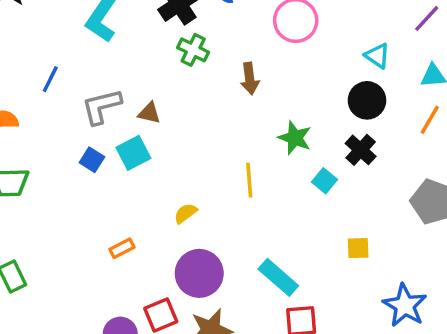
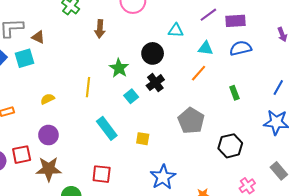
cyan triangle: (377, 56) -> (176, 30), turned -42
black circle: (367, 100) -> (153, 53), moved
purple circle: (199, 273) -> (48, 135), size x0.7
cyan rectangle: (278, 277) -> (107, 128), moved

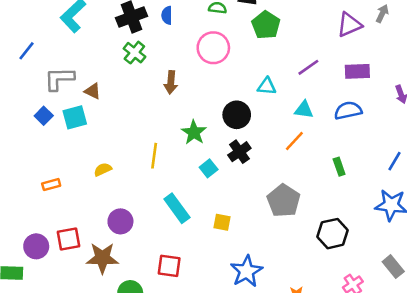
purple rectangle: (236, 21) -> (357, 71), moved
purple circle: (48, 135) -> (120, 221), moved

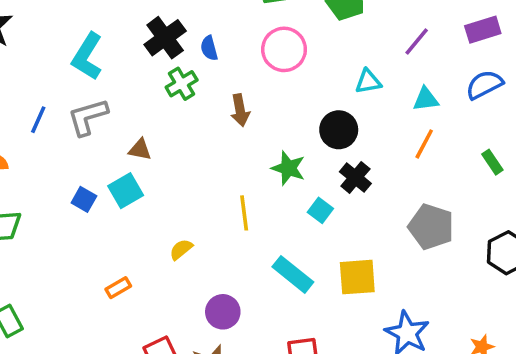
blue semicircle: (167, 15) -> (209, 48), moved
green cross: (134, 53) -> (182, 84), turned 35
gray L-shape: (59, 79) -> (88, 117), moved
yellow square: (222, 222) -> (357, 277), size x1.6

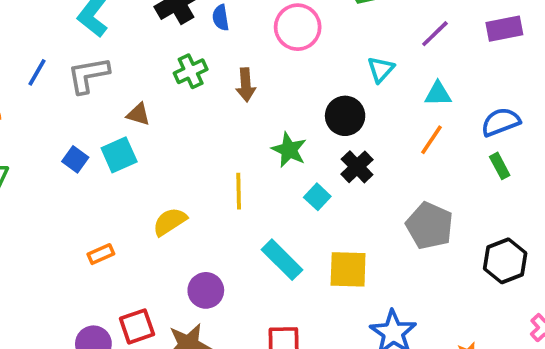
cyan triangle: (368, 82) -> (381, 69), turned -44
green cross: (182, 84) -> (191, 71), moved
blue semicircle: (484, 85) -> (501, 122), moved
yellow semicircle: (181, 249) -> (170, 222), size x1.4

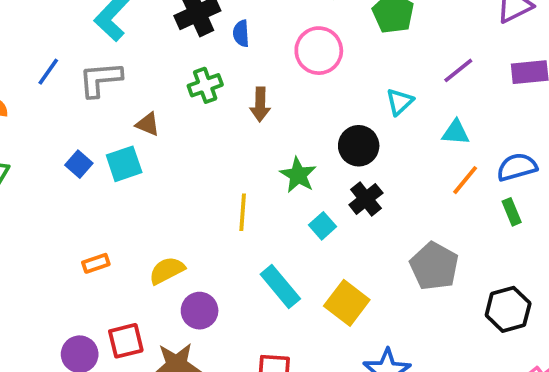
orange line: (431, 140) -> (465, 180), moved
yellow semicircle: (170, 222) -> (167, 270), moved
yellow square: (348, 269) -> (347, 303), turned 30

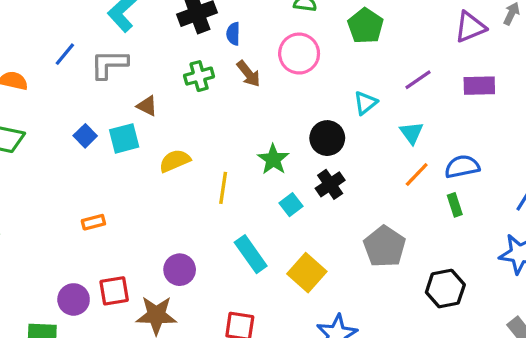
brown arrow: (260, 104) -> (249, 74), moved, turned -44
cyan triangle: (456, 132) -> (412, 133), turned 45
yellow semicircle: (167, 270) -> (175, 161), moved

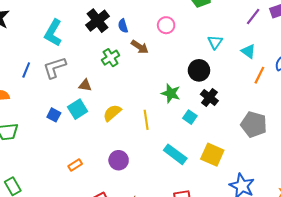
pink circle: (299, 54) -> (166, 25), size x0.7
purple line: (418, 80) -> (253, 17), moved
purple circle: (180, 270) -> (119, 160), moved

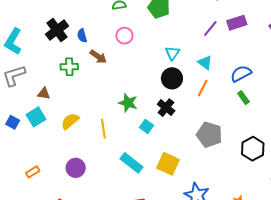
green cross: (111, 58) -> (69, 67), turned 30
black circle: (199, 70) -> (172, 78), moved
orange line: (259, 75) -> (203, 88), moved

